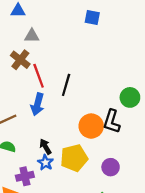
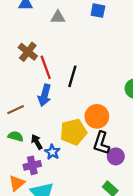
gray triangle: (32, 36) -> (58, 17), moved
black L-shape: (112, 121) -> (101, 143), moved
black arrow: (45, 147) -> (37, 142), moved
yellow pentagon: (74, 158) -> (73, 132), moved

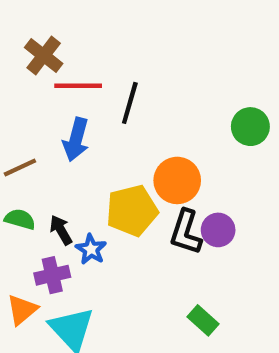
red line: (46, 67) -> (78, 86), turned -70
purple circle: (116, 156) -> (218, 230), moved

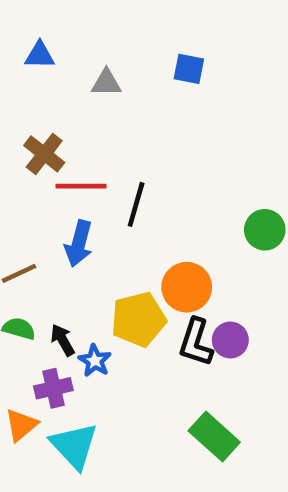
green rectangle: (203, 320) -> (214, 436), size x1.5

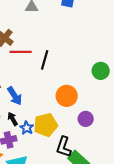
blue arrow: (79, 244) -> (15, 96), moved, turned -48
yellow pentagon: (138, 319) -> (46, 125), moved
black L-shape: (196, 342) -> (64, 147), moved

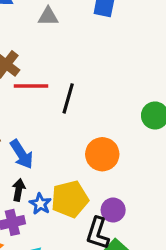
black arrow: (13, 119) -> (19, 190), turned 40
purple circle: (86, 119) -> (113, 210), moved

